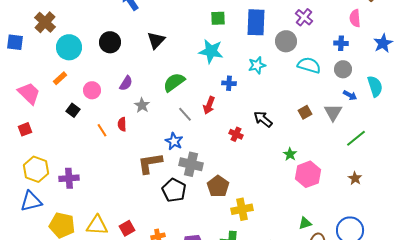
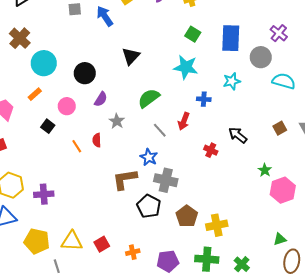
green square: (218, 18) -> (193, 34), turned 35
black circle: (110, 42) -> (85, 73), moved
brown pentagon: (218, 186) -> (187, 216), moved

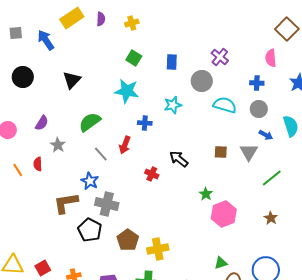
blue rectangle: (231, 38) -> (172, 62), size x0.6
black circle: (85, 73) -> (23, 77), moved
brown square: (280, 128) -> (221, 152), turned 32

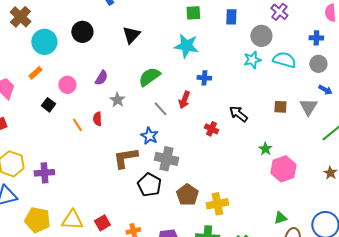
green square: (134, 58) -> (193, 13), turned -35
cyan star: (173, 105) -> (252, 60), moved

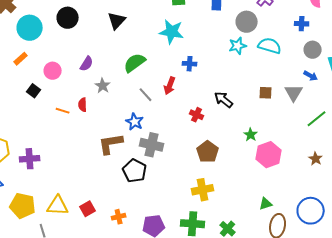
gray circle: (318, 64) -> (313, 50), moved
orange line: (77, 125) -> (63, 111), turned -40
brown pentagon: (187, 195) -> (208, 152), moved

